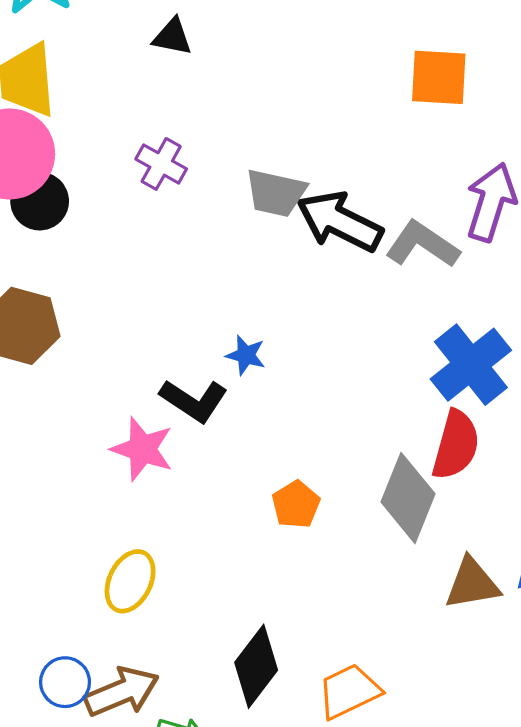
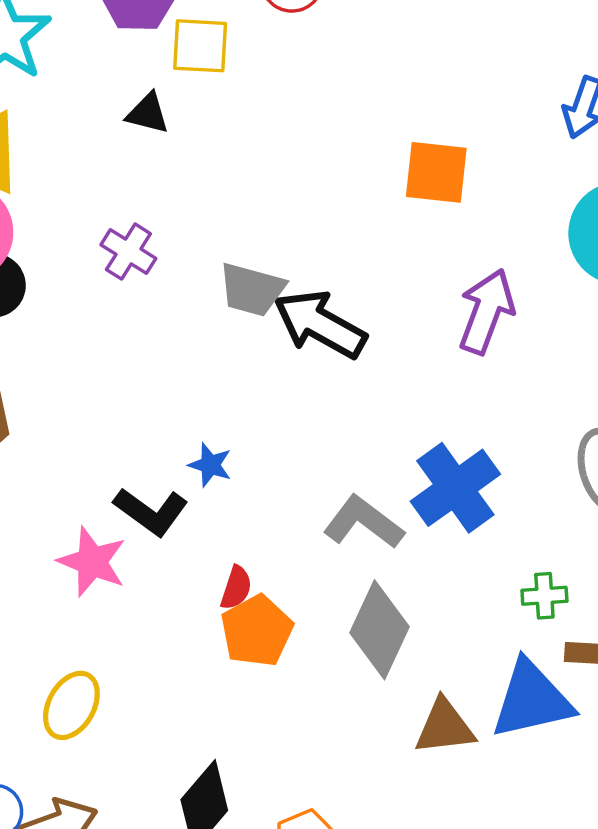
gray L-shape: (422, 244) -> (363, 522), moved
red semicircle: (456, 445) -> (236, 588), moved, size x0.6
orange pentagon: (296, 505) -> (257, 631), size x1.4

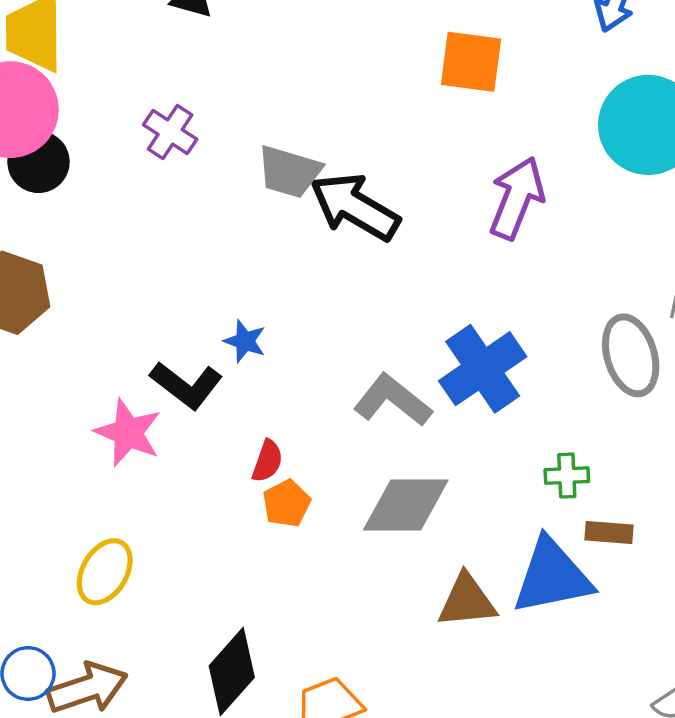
gray diamond: (379, 630) -> (406, 505), turned 64
orange pentagon: (257, 631) -> (287, 503), size x0.7

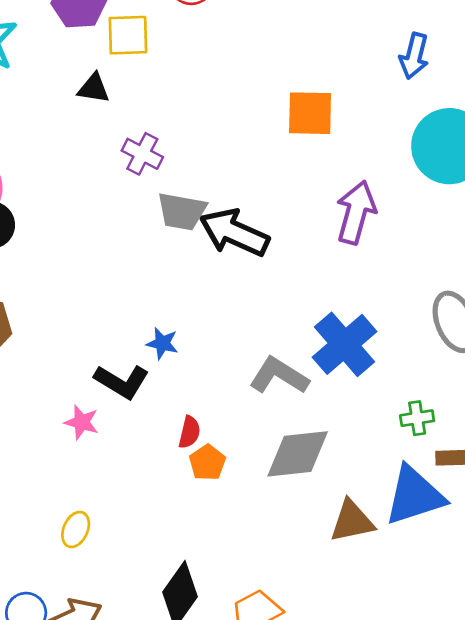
purple cross: (170, 132) -> (142, 154), moved
pink star: (128, 433) -> (82, 422), size x0.7
yellow ellipse: (105, 572) -> (76, 529), size x0.7

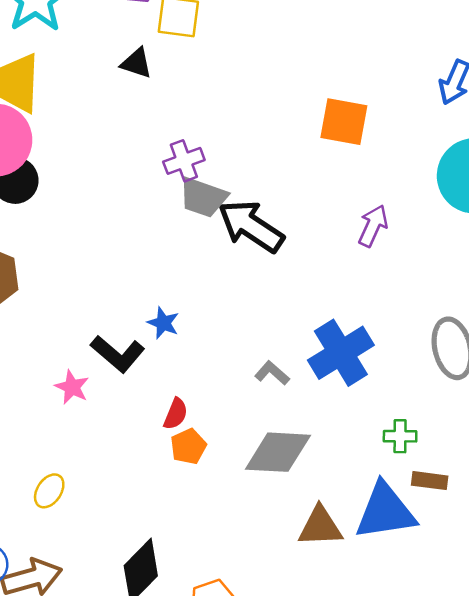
purple cross: (142, 154) -> (184, 161), moved, turned 33
purple arrow: (356, 212) -> (373, 226), size x0.7
gray L-shape: (279, 376) -> (272, 373), size x0.6

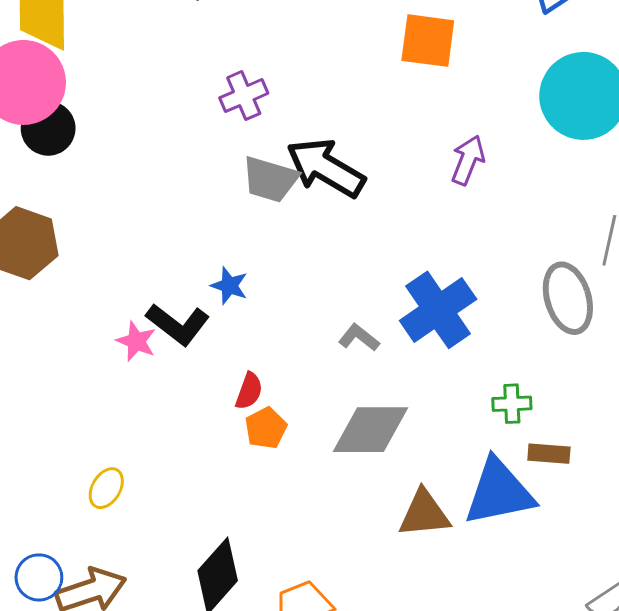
gray trapezoid: (203, 197) -> (270, 179), moved
pink star: (72, 387) -> (136, 341), moved

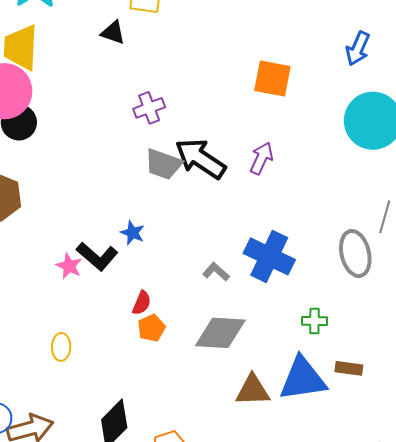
purple arrow: (468, 160) -> (261, 158), moved
blue cross: (438, 310) -> (269, 256), turned -33
brown rectangle: (549, 454) -> (349, 368), moved
yellow ellipse: (106, 488) -> (61, 347), moved, turned -32

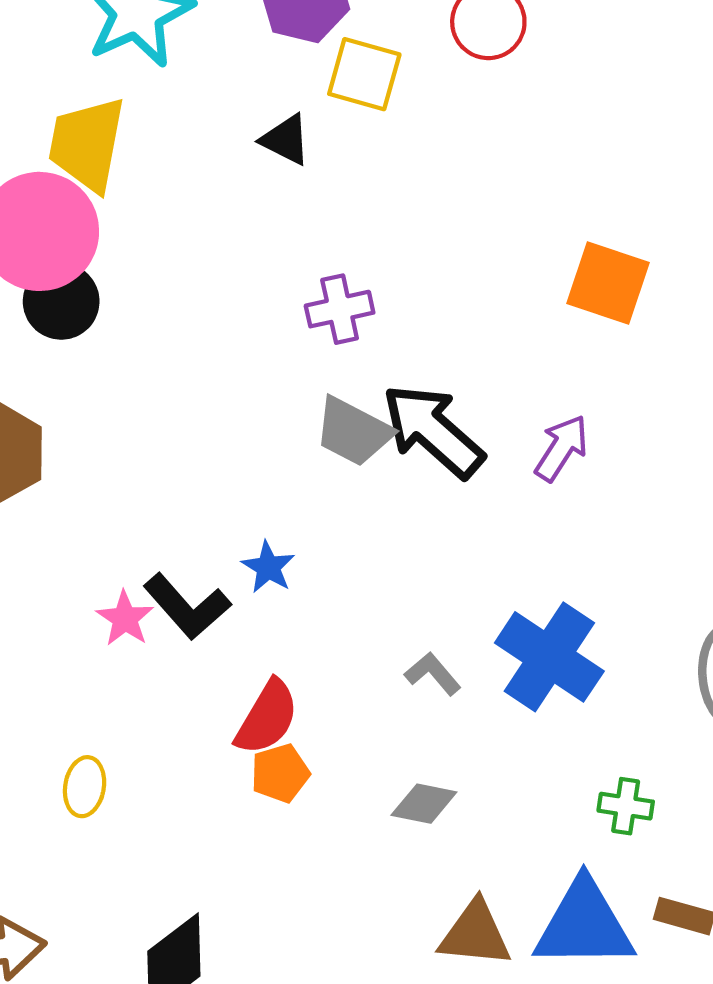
red semicircle: (142, 303) -> (267, 717), size x1.5
gray diamond: (220, 333) -> (424, 804), size x0.6

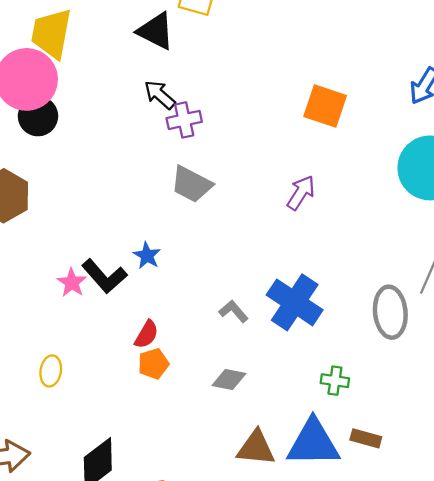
black triangle: (286, 140) -> (156, 31), size x1.4
black arrow: (433, 431) -> (160, 95), moved, size x0.6
red semicircle: (267, 717) -> (146, 334), size x0.7

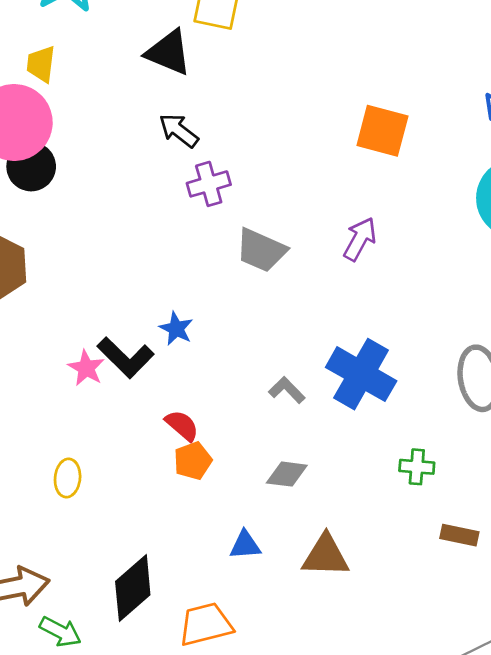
yellow trapezoid: (51, 33) -> (41, 64), size x0.6
purple cross: (184, 120) -> (209, 184), moved
gray trapezoid: (192, 184) -> (261, 250), moved
red semicircle: (146, 334) -> (182, 425), turned -76
blue triangle: (313, 443) -> (245, 545), moved, size x0.5

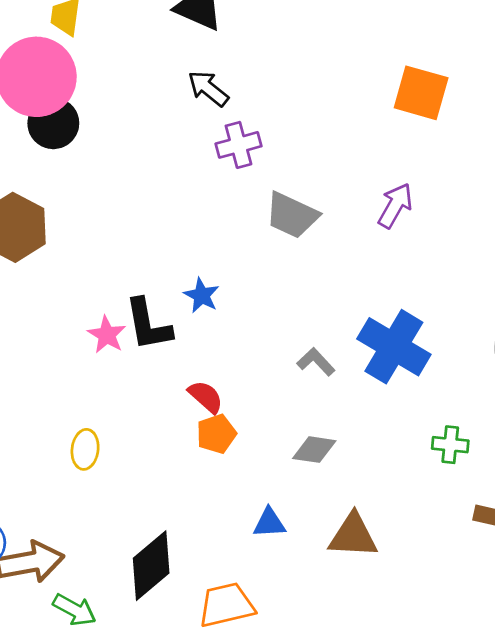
black L-shape: (126, 357) -> (148, 325), turned 34

